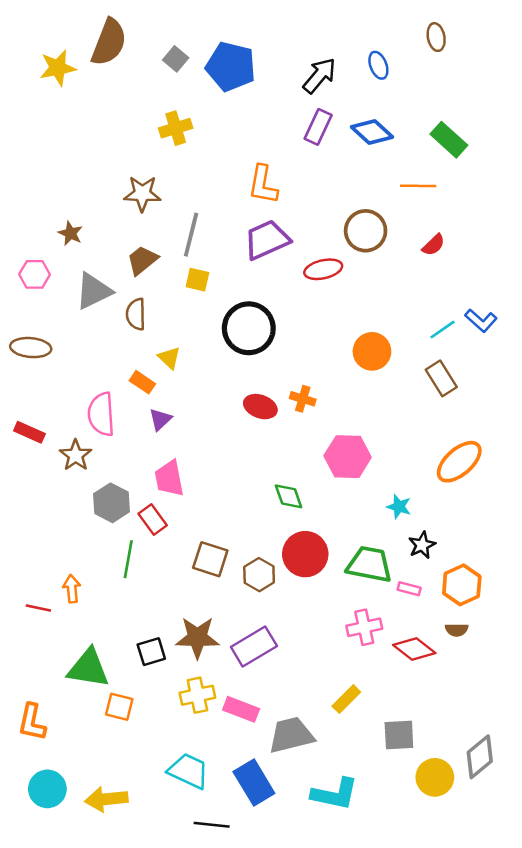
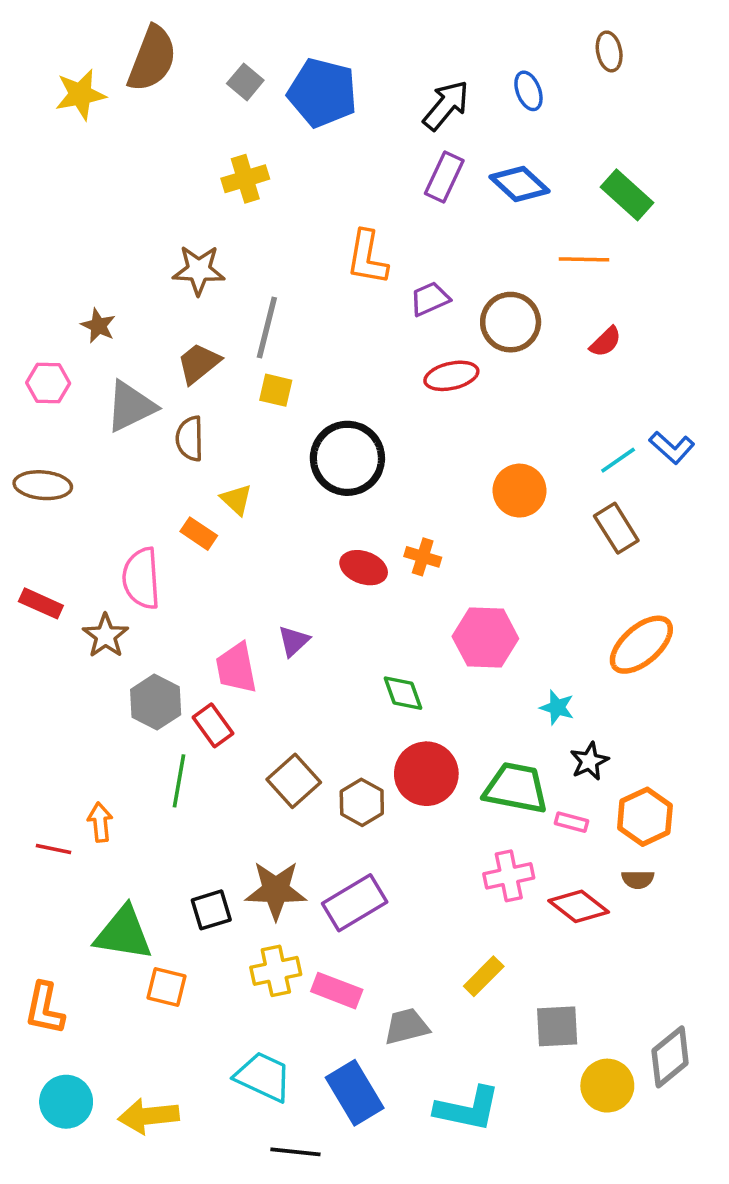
purple trapezoid: (267, 240) -> (430, 299), moved, size x0.6
purple triangle: (160, 419) -> (294, 641), moved
brown square: (210, 559) -> (294, 781), turned 30
gray trapezoid: (291, 735) -> (407, 1026), size x0.7

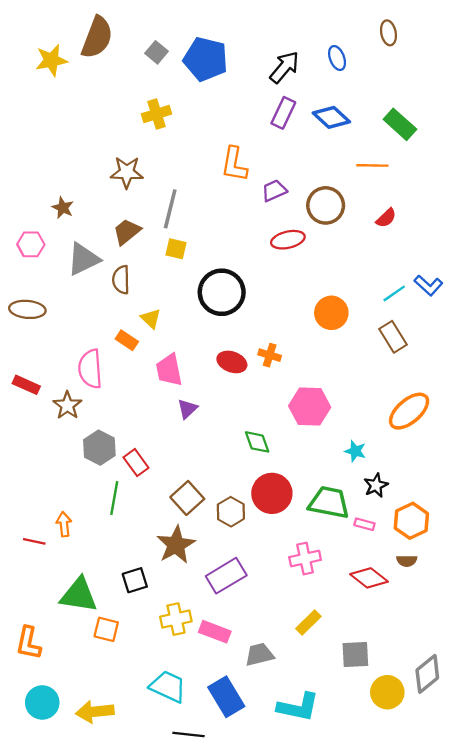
pink trapezoid: (236, 668) -> (169, 370), moved
pink cross: (509, 876) -> (305, 559), moved
brown star: (276, 890) -> (176, 545), moved, turned -30

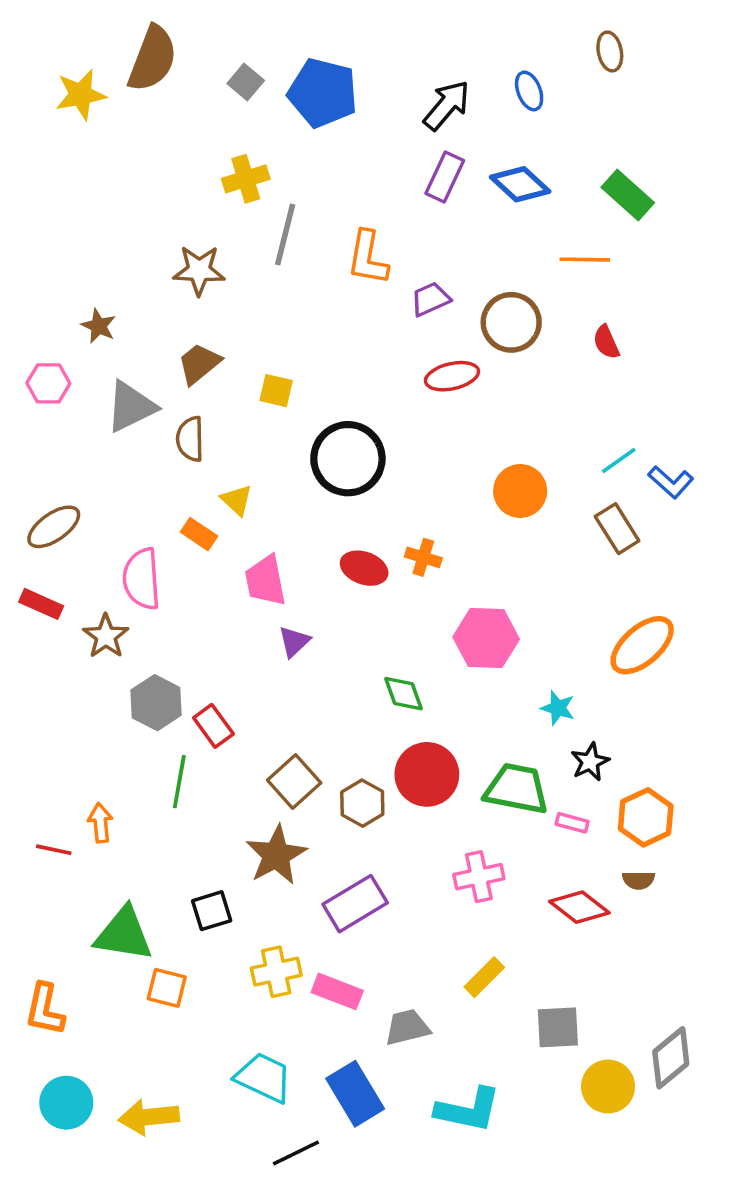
gray line: (170, 209) -> (285, 234), moved
red semicircle: (386, 218) -> (606, 342), turned 110
blue L-shape: (428, 285) -> (671, 482), moved
brown ellipse: (27, 309) -> (54, 527), moved, turned -40
black line: (188, 734) -> (296, 1153), turned -32

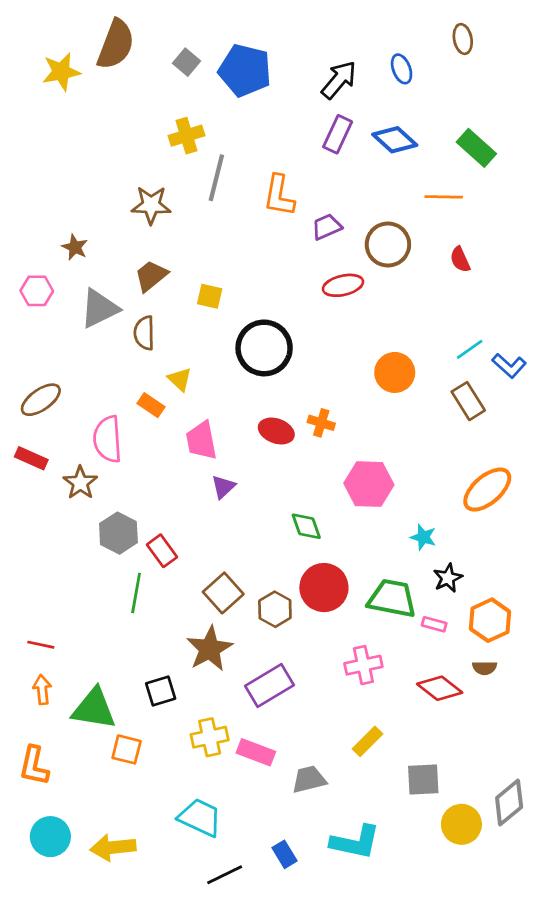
orange arrow: (100, 823) -> (42, 690), moved
blue rectangle: (355, 1094) -> (284, 854), moved, size x0.6

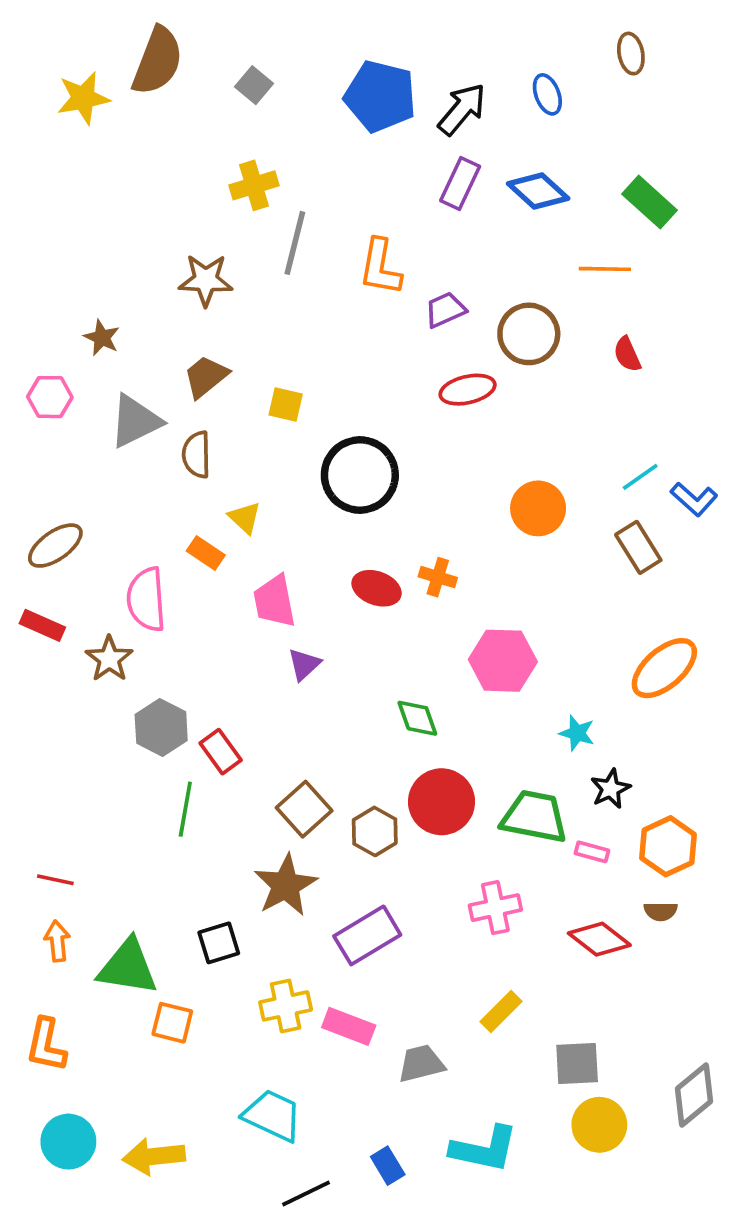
blue pentagon: (245, 70) -> (380, 96), moved
yellow circle: (461, 824) -> (599, 1125), moved

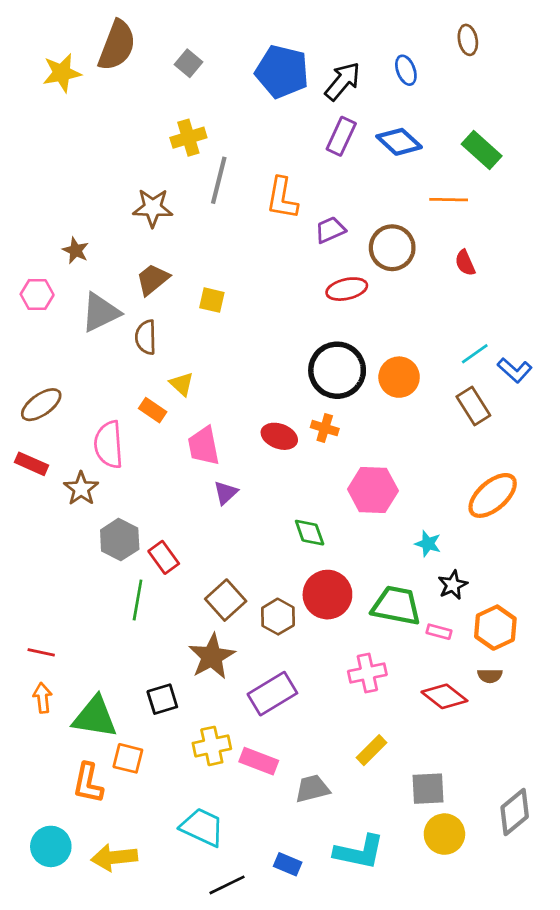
black circle: (360, 475) -> (337, 370), moved
orange L-shape: (46, 1045) -> (88, 783), moved
blue rectangle: (388, 1166) -> (288, 864), turned -36

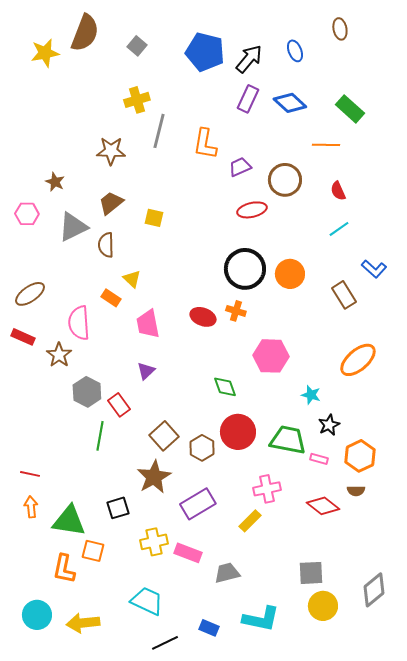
cyan line: (475, 354) -> (339, 229), moved
purple triangle: (226, 493) -> (146, 371), moved
yellow rectangle: (372, 750) -> (250, 521), moved

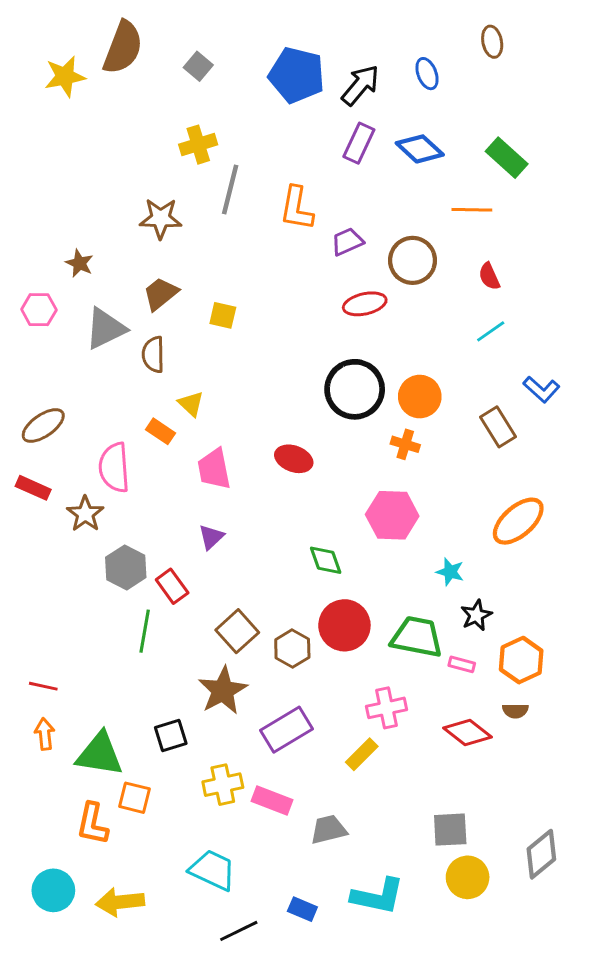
orange cross: (236, 311) -> (405, 444), moved

